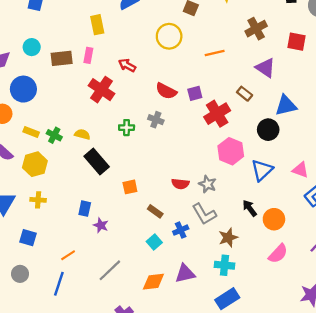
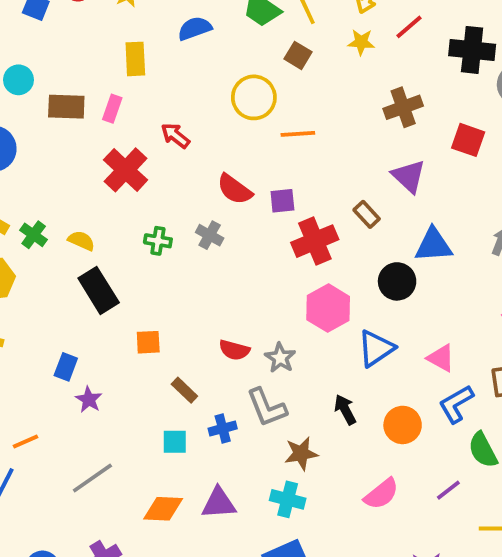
orange line: (215, 53) -> (298, 134), moved
orange circle: (274, 219) -> (403, 425), moved
cyan square: (154, 242) -> (175, 442), turned 32

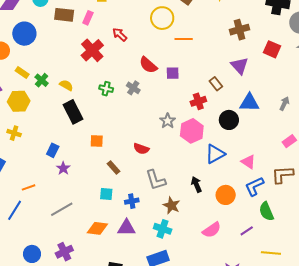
red cross: (315, 241) -> (198, 101), moved, size x0.7
gray star: (280, 358) -> (168, 121), moved
blue cross: (223, 428) -> (132, 201), moved
brown star: (301, 453) -> (172, 205), turned 30

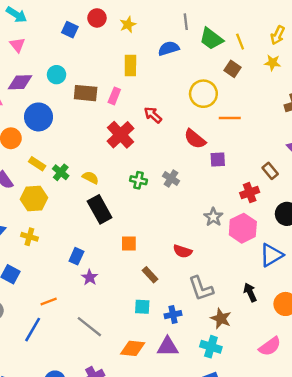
red semicircle: (148, 65) -> (195, 139), moved
gray line: (62, 209) -> (89, 327), turned 70

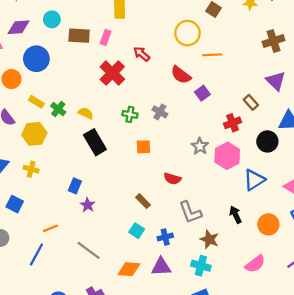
purple square: (218, 159) -> (202, 93), turned -32
orange square: (129, 244) -> (143, 147), moved
cyan square: (142, 307) -> (137, 231), turned 32

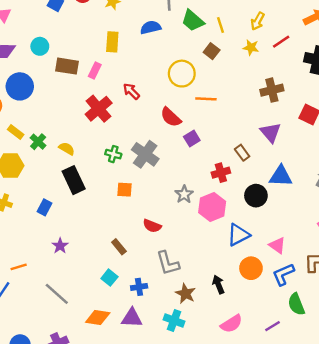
gray cross: (160, 112) -> (145, 154), size x1.6
blue rectangle: (75, 186) -> (45, 207), moved
black arrow: (235, 215) -> (218, 284), moved
orange circle: (268, 224) -> (251, 268), moved

